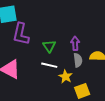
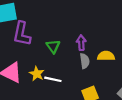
white line: (49, 65) -> (53, 79), moved
yellow star: (66, 77) -> (37, 74), moved

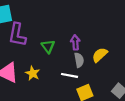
yellow semicircle: (106, 56) -> (100, 55), turned -42
white line: (53, 79) -> (69, 75), moved

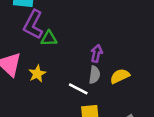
green triangle: (48, 46) -> (49, 38), moved, turned 48

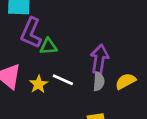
purple arrow: (96, 53) -> (99, 59), size x1.5
white line: (78, 89) -> (63, 80), moved

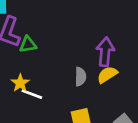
purple arrow: (99, 59) -> (105, 52), moved
white line: (63, 80) -> (32, 94), moved

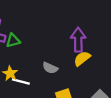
gray semicircle: (80, 77) -> (50, 68), moved, turned 120

